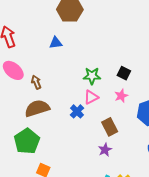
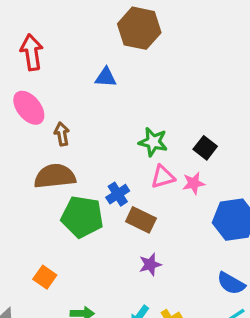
pink triangle: (91, 97) -> (163, 177), moved
brown rectangle: (110, 127) -> (141, 220), moved, turned -48
green pentagon: (27, 141) -> (82, 217), moved, turned 30

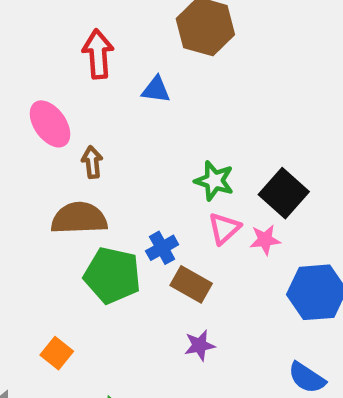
red arrow: (32, 52) -> (98, 54), moved
black square: (205, 148) -> (284, 193), size x1.5
pink triangle: (163, 177) -> (224, 228), turned -30

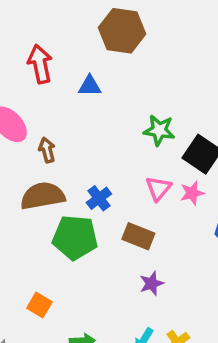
green star: (214, 181) -> (159, 130), moved
blue cross: (162, 248) -> (99, 198), moved

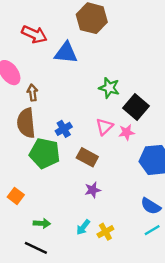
red arrow: (40, 64) -> (34, 34), turned 120
blue triangle: (90, 86) -> (66, 53), size x1.5
brown semicircle: (43, 196) -> (26, 123), turned -92

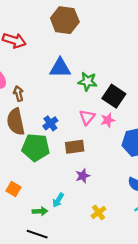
blue triangle: (66, 53) -> (60, 68), moved
brown rectangle: (87, 157) -> (75, 147), turned -30
cyan arrow: (83, 227) -> (58, 200), moved

